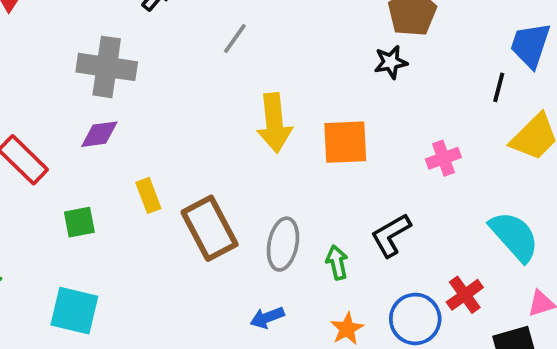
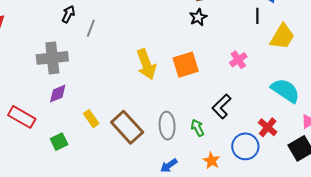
gray line: (235, 39) -> (91, 28), moved

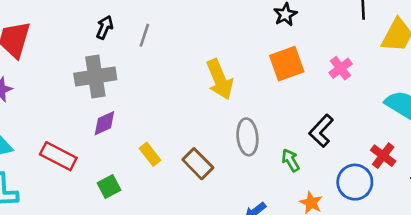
black arrow: (68, 14) -> (105, 27), moved
orange square: (186, 65) -> (287, 64), moved
gray ellipse: (167, 126) -> (247, 137), moved
brown rectangle: (127, 127) -> (198, 164), size x0.7

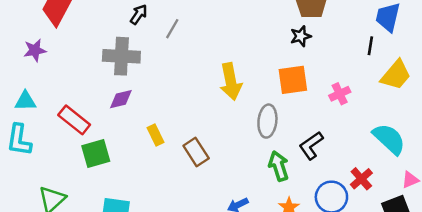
gray ellipse: (247, 137) -> (267, 121), moved
green arrow: (291, 160) -> (279, 166), size x1.4
green square: (109, 186) -> (96, 154), moved, size x1.4

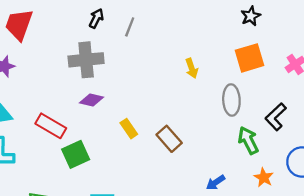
yellow arrow: (231, 82) -> (192, 68), size x0.6
purple diamond: (121, 99) -> (92, 100), turned 35

